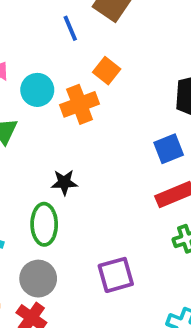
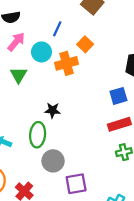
blue line: (70, 28) -> (57, 29), moved, turned 42
purple square: (116, 275) -> (76, 184), moved
gray circle: (38, 279) -> (53, 161), moved

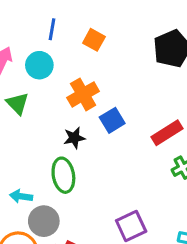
orange cross: (67, 63) -> (83, 94), moved
blue square: (118, 96) -> (112, 120), moved
gray circle: (53, 161) -> (44, 221), moved

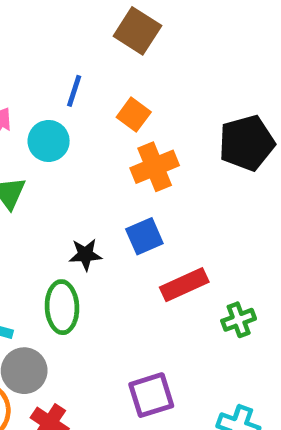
orange cross: (83, 94) -> (155, 167), moved
red rectangle: (167, 133) -> (184, 285), moved

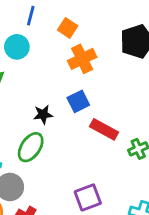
red rectangle: (184, 285) -> (104, 129), turned 56
green ellipse: (62, 307) -> (31, 147), turned 40

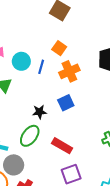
blue line: (31, 16) -> (41, 67), moved
red rectangle: (104, 129) -> (62, 146), moved

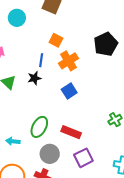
cyan circle: (21, 61) -> (17, 18), moved
black star: (39, 112) -> (34, 78), moved
gray circle: (14, 165) -> (50, 154), moved

